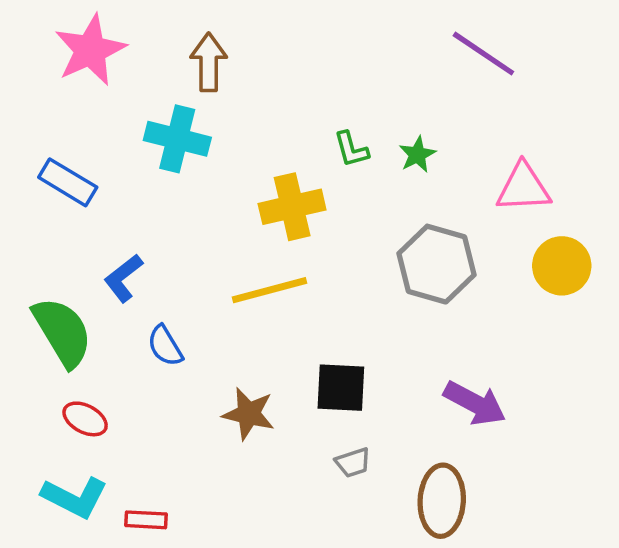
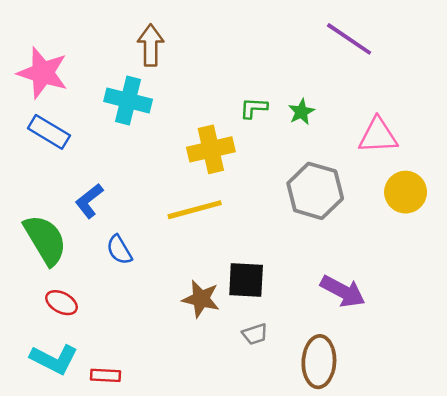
pink star: (90, 50) -> (43, 73), moved, turned -30
green L-shape: (351, 149) -> (254, 108), turned 108
brown star: (249, 414) -> (201, 299), moved

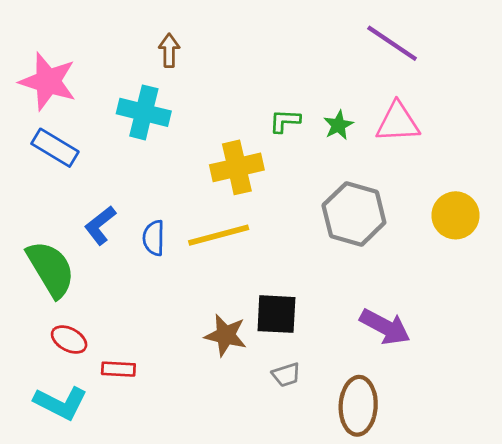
brown arrow: (151, 45) -> (169, 50), size x0.7
pink triangle: (378, 136) -> (398, 122), moved
blue semicircle: (119, 250) -> (154, 238), moved, turned 32
red rectangle: (105, 375) -> (118, 369), moved

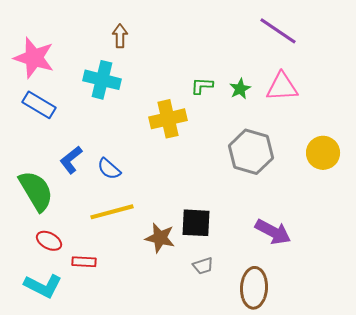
yellow line: (219, 235) -> (112, 212), moved
blue semicircle: (154, 238) -> (109, 169), turned -50

